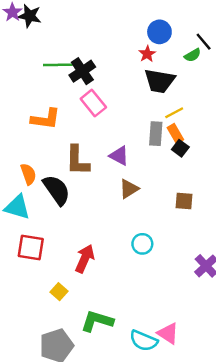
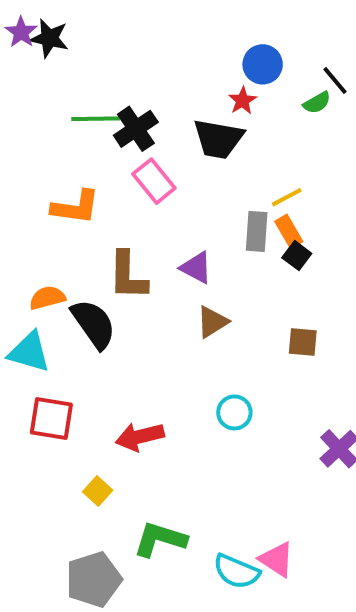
black trapezoid: (159, 81) -> (218, 139), moved
orange semicircle: (28, 174) -> (47, 298), turned -85
red arrow: (85, 259) -> (140, 437), turned -128

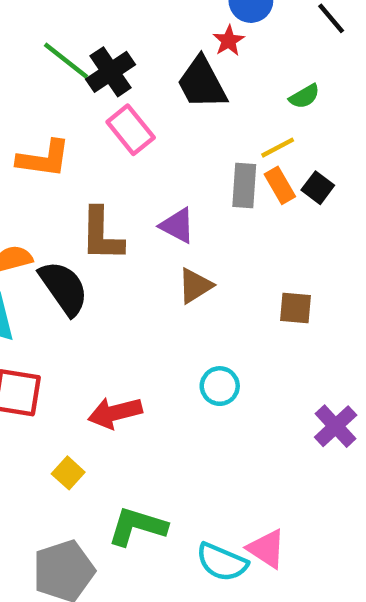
green semicircle: (317, 103) -> (304, 96), moved
green line: (96, 119) -> (66, 61), turned 39
black trapezoid: (218, 139) -> (202, 83), turned 52
black square: (297, 256) -> (318, 188), moved

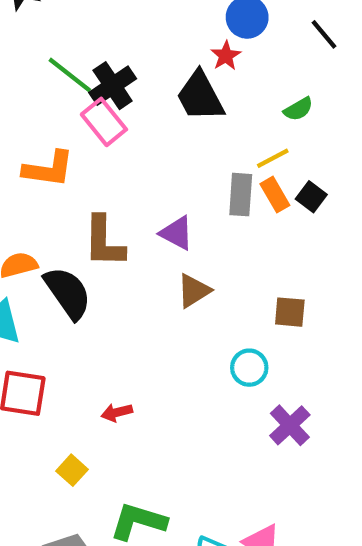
pink rectangle: (131, 130) -> (104, 122), moved
cyan circle: (220, 386) -> (249, 368), moved
red arrow: (115, 413) -> (117, 412), size x0.6
purple cross: (336, 426) -> (290, 425), moved

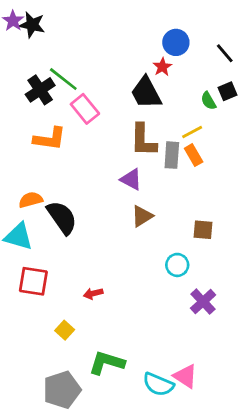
black cross: (113, 86) -> (40, 90), moved
green semicircle: (298, 109) -> (208, 101), turned 90
black square: (311, 197) -> (227, 91), moved, turned 30
brown L-shape: (104, 242) -> (143, 140), moved

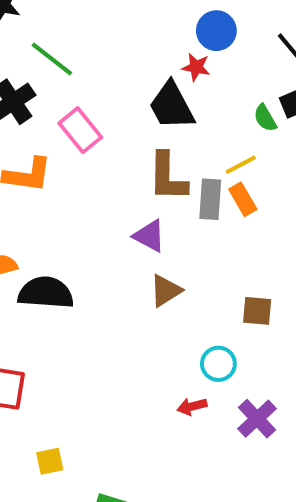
red star: (162, 67) -> (196, 67), turned -30
green line: (63, 79) -> (52, 59), moved
black semicircle: (62, 217) -> (46, 293), turned -51
red arrow: (93, 293) -> (192, 406), moved
yellow square: (65, 330) -> (50, 461), turned 36

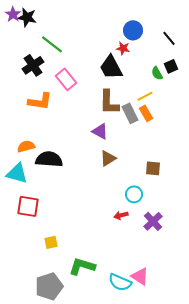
gray rectangle: (210, 199) -> (130, 113), turned -30

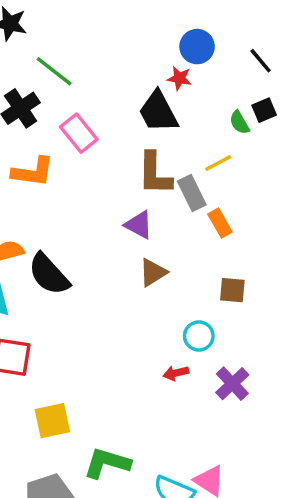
orange rectangle: (146, 113) -> (220, 223), moved
black semicircle: (49, 159) -> (49, 274), turned -136
yellow square: (51, 242) -> (52, 421), size x1.5

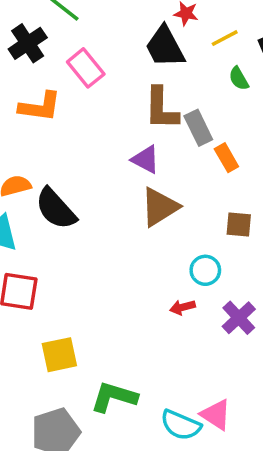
green semicircle: (239, 122) -> (239, 79), moved
yellow line: (218, 163) -> (225, 38), moved
brown triangle: (153, 272) -> (160, 207), size x1.4

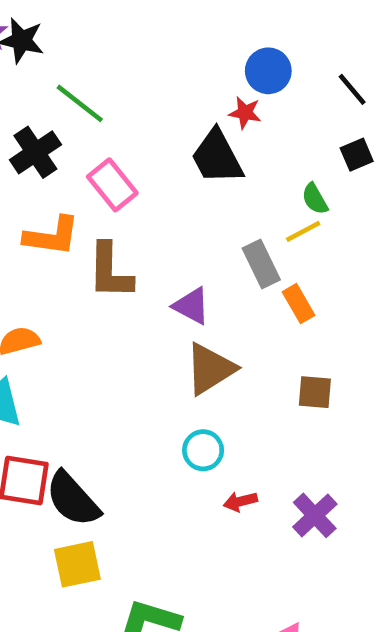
yellow line: (225, 38) -> (303, 231), moved
brown L-shape: (161, 108) -> (110, 271), moved
black semicircle: (56, 209) -> (73, 499), moved
cyan circle: (205, 270) -> (203, 450), moved

